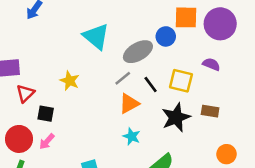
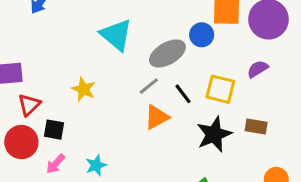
purple semicircle: (211, 64) -> (258, 69), turned -54
cyan star: (132, 136) -> (96, 165), moved, turned 30
red circle: (19, 139) -> (21, 142), moved

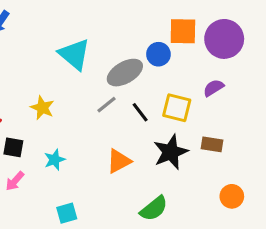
orange triangle: (157, 117) -> (119, 161), moved
cyan star: (96, 165) -> (55, 160), moved

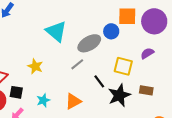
black line: (140, 112) -> (99, 81), moved
orange triangle: (119, 161) -> (73, 101), moved

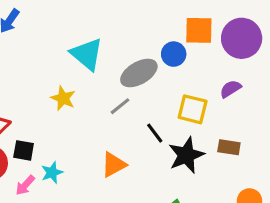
yellow star: (35, 66) -> (63, 98), moved
cyan star: (43, 100) -> (52, 173), moved

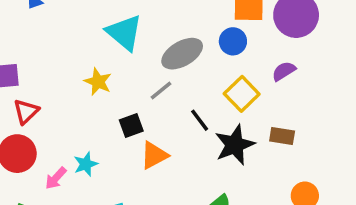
blue circle: (174, 54) -> (233, 41), moved
yellow square: (193, 109) -> (242, 94), turned 32
black square: (24, 150) -> (131, 126), moved, turned -30

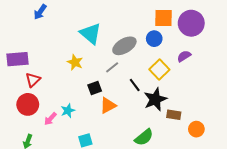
brown rectangle: (282, 136) -> (174, 115), moved

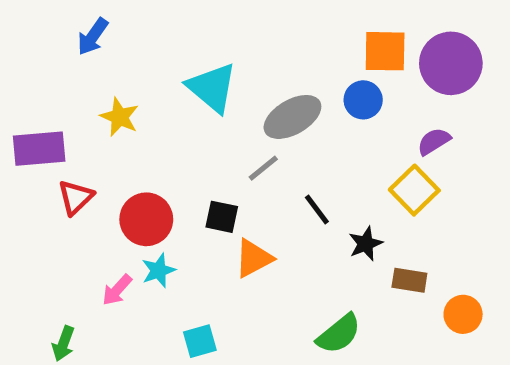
yellow star: (75, 62) -> (119, 117), moved
yellow square: (159, 69) -> (414, 190), moved
black square: (95, 88) -> (222, 217), turned 32
black star: (155, 99) -> (366, 244), size x0.6
red circle: (28, 104) -> (146, 219), moved

